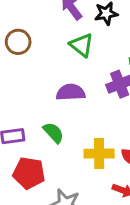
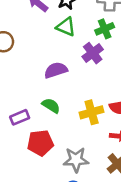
green triangle: (82, 45) -> (66, 27), moved

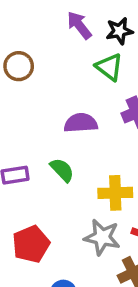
red pentagon: (40, 143) -> (31, 244), moved, turned -30
gray star: (76, 160) -> (102, 237), moved

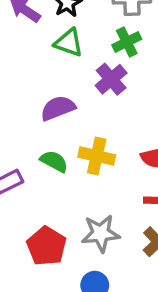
yellow cross: (115, 193) -> (97, 156), moved, turned 32
gray star: (102, 237) -> (101, 233), moved

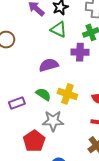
purple cross: (111, 79) -> (80, 52), turned 36
gray star: (101, 233) -> (53, 121), moved

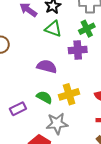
purple semicircle: (49, 65) -> (47, 66), turned 36
yellow cross: (67, 94) -> (69, 94), turned -30

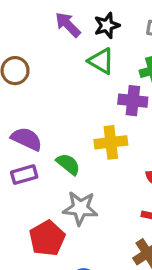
purple semicircle: (47, 66) -> (27, 139), moved
yellow cross: (69, 94) -> (111, 142), moved

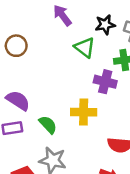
black star: (107, 25) -> (105, 25), moved

